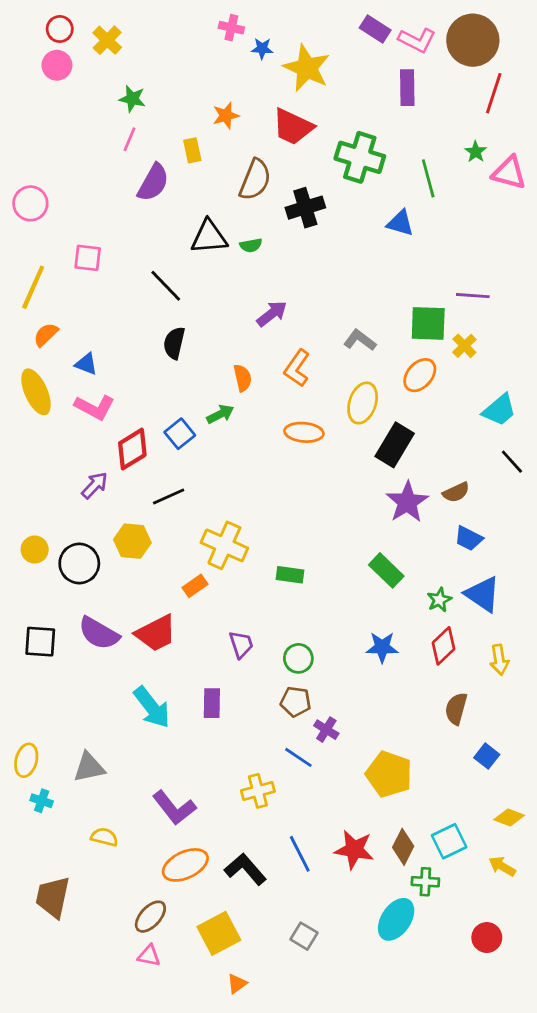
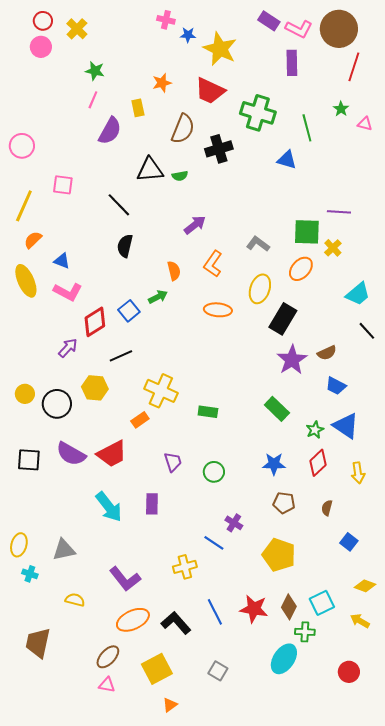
pink triangle: (509, 173) -> (365, 124), size x0.6
brown pentagon: (296, 702) -> (284, 503), moved
brown semicircle: (456, 709) -> (327, 508), size x0.7

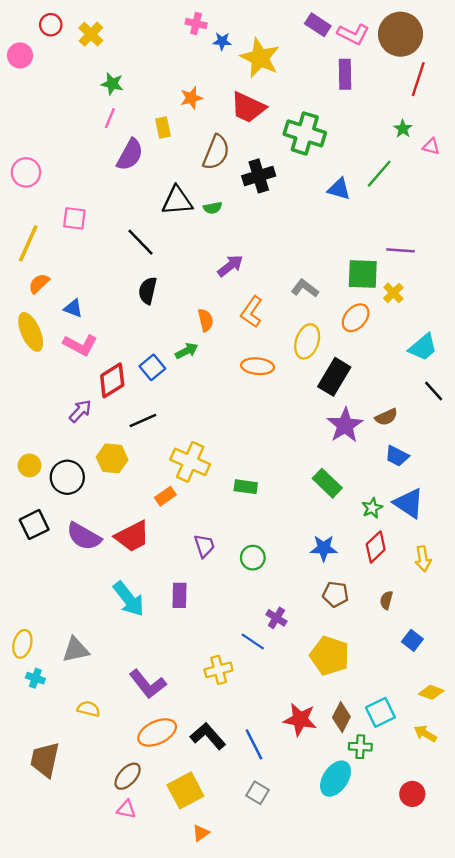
pink circle: (41, 47) -> (20, 55), moved
green line: (307, 128) -> (379, 174), moved, turned 56
black square: (29, 460) -> (34, 525), moved, turned -30
blue line: (215, 612) -> (254, 744), moved

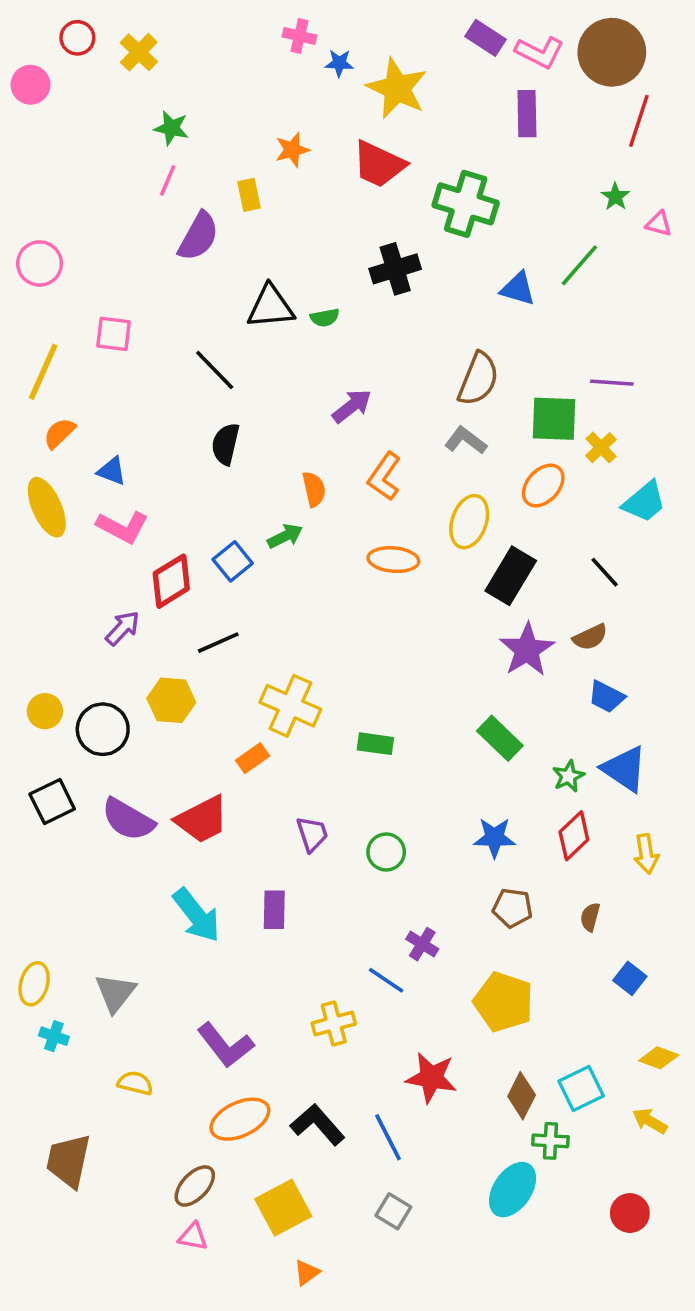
brown semicircle: (216, 152) -> (478, 379), moved
cyan trapezoid: (423, 347) -> (644, 502), moved
black line: (434, 391) -> (605, 572), moved
gray triangle: (76, 650) -> (115, 993), turned -40
red star: (300, 719) -> (431, 1078), moved

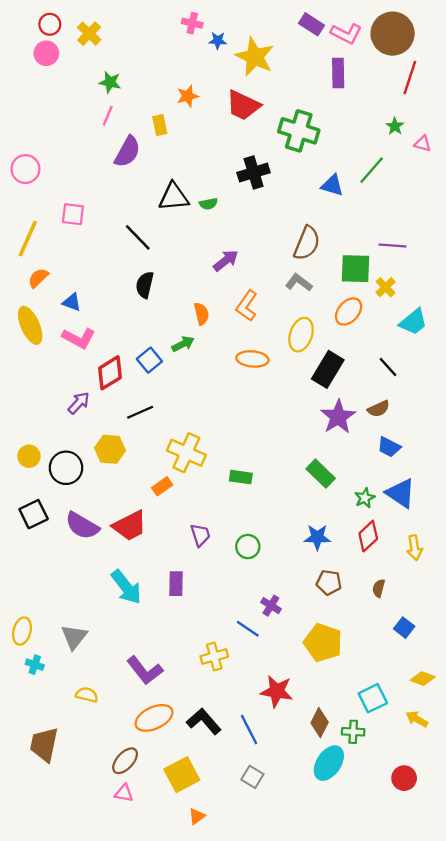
pink circle: (31, 85) -> (46, 53), moved
brown diamond: (522, 1096) -> (320, 723), moved

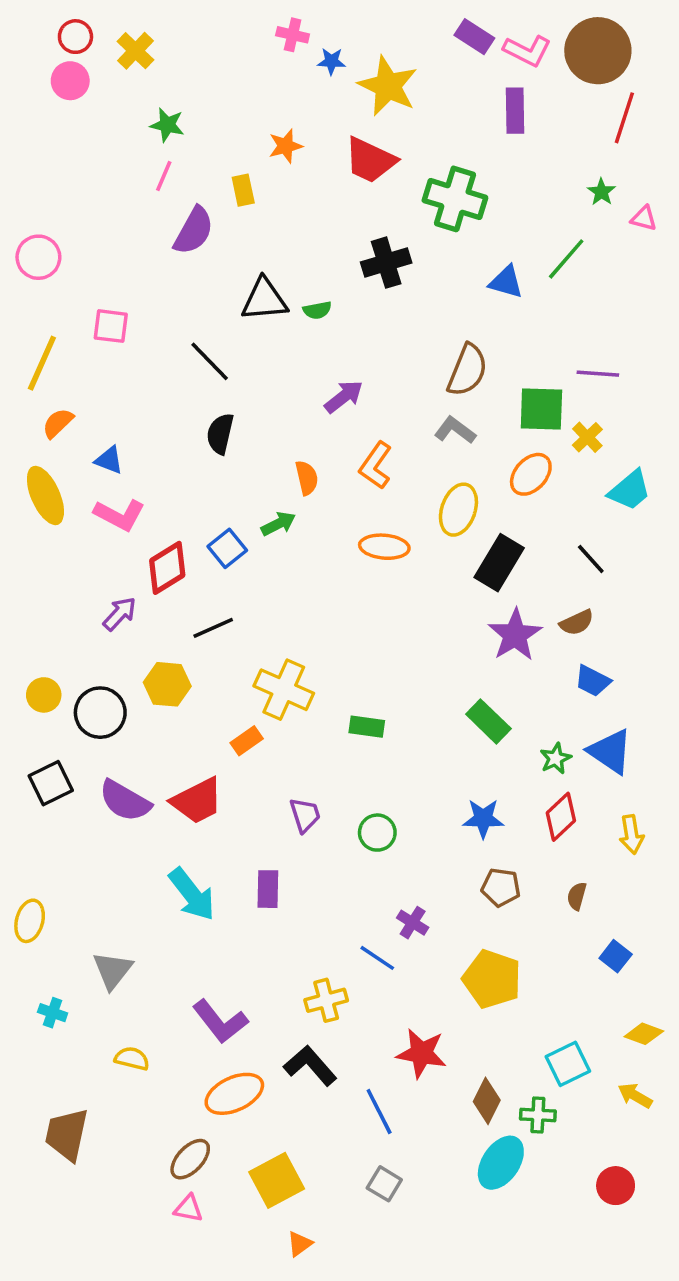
yellow ellipse: (22, 631) -> (30, 921), moved
black L-shape: (204, 721) -> (310, 1066), moved

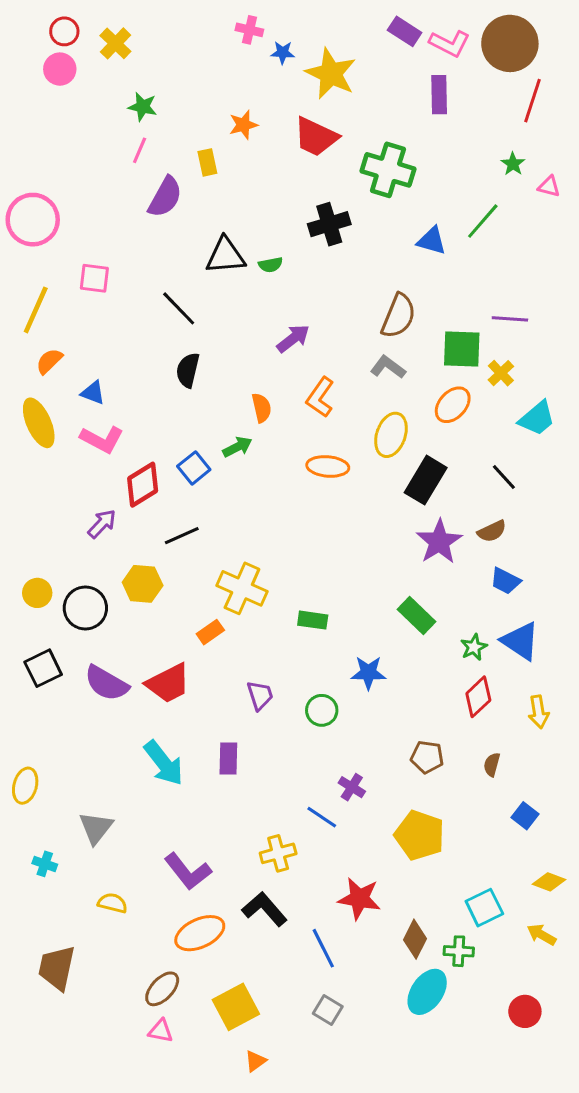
pink circle: (38, 257) -> (33, 220), size x1.4
blue star: (483, 818) -> (368, 673), moved

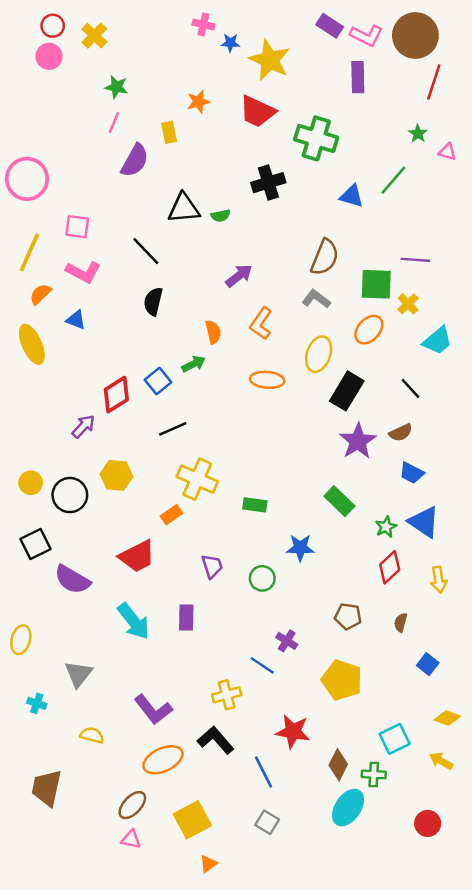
pink L-shape: (102, 439) -> (83, 272), moved
black line: (182, 536) -> (173, 429), moved
purple semicircle: (106, 683) -> (72, 580), moved

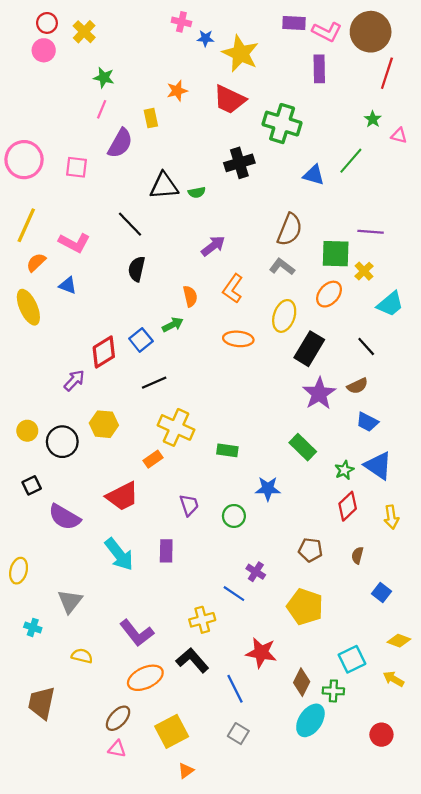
purple rectangle: (330, 26) -> (294, 23), turned -30
pink square: (77, 227) -> (76, 167), moved
black square: (36, 544) -> (32, 485), size x0.7

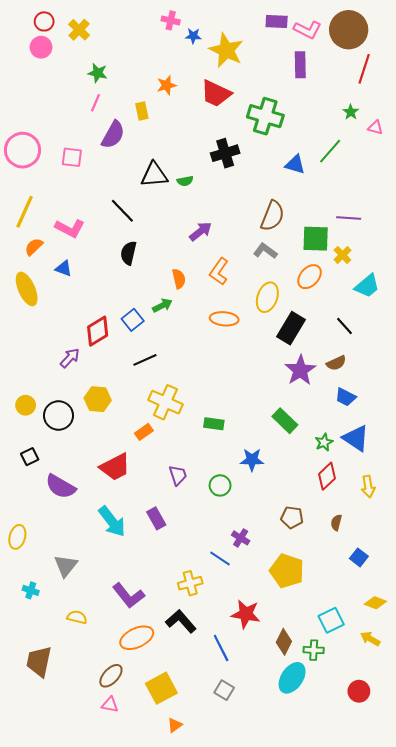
purple rectangle: (166, 551) -> (156, 518), turned -30

